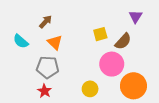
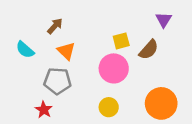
pink circle: (112, 64) -> (114, 68), moved
red star: (44, 91) -> (44, 110), moved

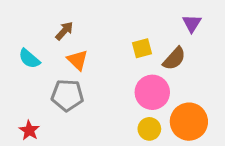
pink circle: (114, 68) -> (152, 92), moved
yellow circle: (109, 107) -> (149, 129), moved
red star: (44, 110) -> (29, 130), moved

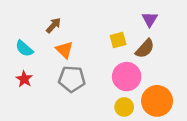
purple triangle: (192, 23) -> (150, 19), moved
gray pentagon: (67, 95) -> (72, 79), moved
red star: (29, 130) -> (24, 79), moved

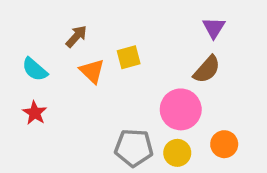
yellow square: (118, 40) -> (129, 57), moved
gray pentagon: (72, 79) -> (134, 148), moved
orange circle: (157, 101) -> (224, 144), size x0.6

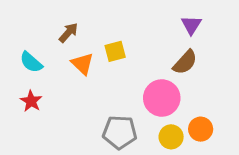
yellow circle: (177, 153) -> (171, 137), moved

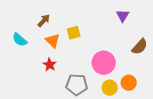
brown semicircle: (185, 62) -> (140, 47), moved
red star: (31, 101) -> (50, 65), moved

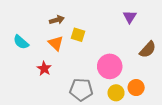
brown arrow: (44, 21) -> (57, 20), moved, turned 32
yellow square: (74, 33) -> (78, 35), turned 32
red star: (50, 65) -> (44, 69), moved

